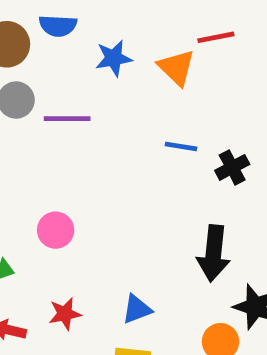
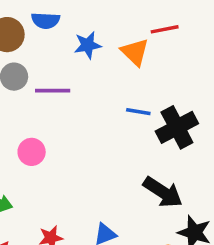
black cross: (232, 167) -> (177, 127), size x1.6
pink circle: (56, 230) -> (32, 152), moved
black arrow: (214, 253) -> (163, 192), turned -63

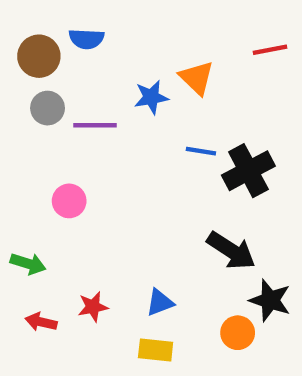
red line: (165, 29) -> (270, 50), moved
blue star: (88, 45) -> (151, 97), moved

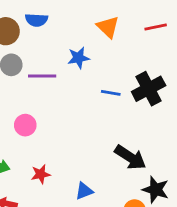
orange triangle: (197, 78) -> (108, 27), moved
black cross: (248, 171) -> (149, 89), moved
red star: (93, 307) -> (41, 174), moved

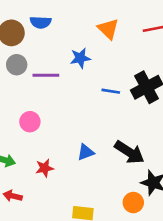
blue triangle: (84, 191) -> (86, 152), moved

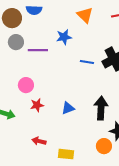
black arrow: (129, 152) -> (101, 108), turned -120
red star: (44, 168) -> (37, 105), moved
red arrow: (13, 196) -> (39, 141), moved

